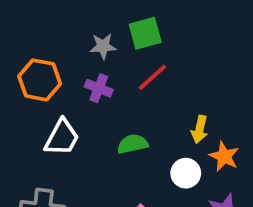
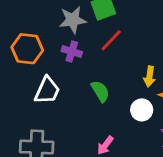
gray star: (103, 46) -> (73, 20), size x1.4
green semicircle: (133, 144) -> (100, 91), turned 75

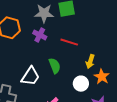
red line: (111, 40) -> (69, 42), moved, turned 54
white trapezoid: (47, 90) -> (30, 76), moved

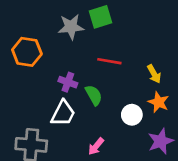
purple cross: (40, 35) -> (68, 82), moved
yellow arrow: (90, 61) -> (154, 74), moved, turned -40

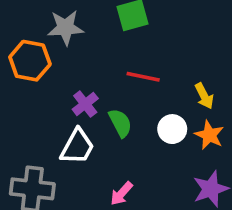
gray star: (71, 27) -> (66, 28), moved
purple cross: (68, 82) -> (85, 104), turned 30
white circle: (132, 115) -> (172, 129), moved

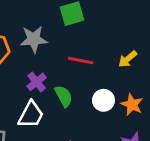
gray star: (66, 28) -> (34, 39), moved
yellow arrow: (204, 96) -> (128, 59), moved, turned 78

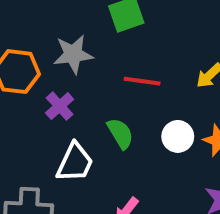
purple cross: (37, 82) -> (60, 106), moved

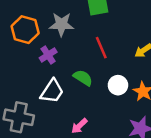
red line: (142, 81) -> (101, 48), turned 50
green semicircle: (120, 133) -> (83, 78), turned -36

